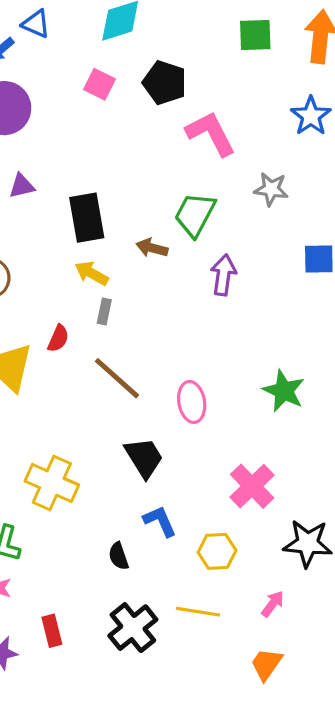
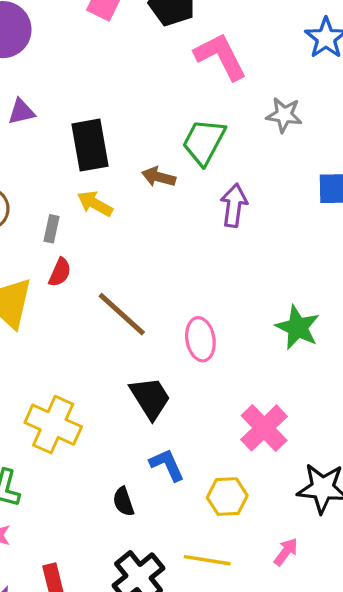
gray rectangle: (104, 311) -> (51, 229), moved

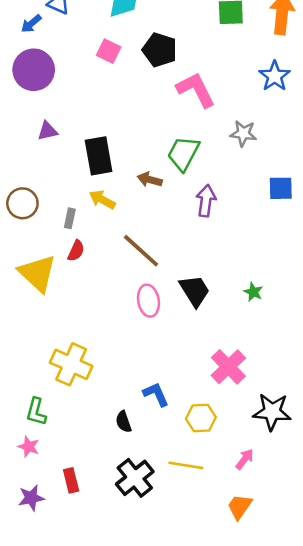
brown line: (122, 314) -> (141, 251), moved
green star: (298, 328) -> (253, 292), size x0.6
pink ellipse: (200, 339) -> (148, 301), moved
black trapezoid: (150, 398) -> (195, 291), moved

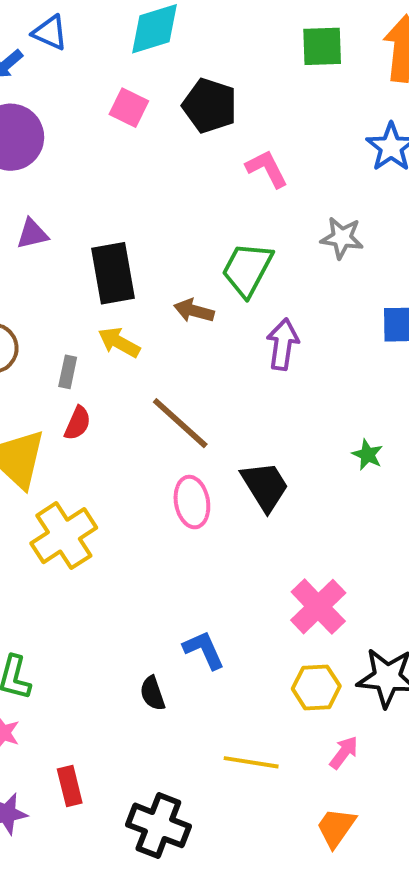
pink L-shape: (196, 90) -> (267, 169), size x0.7
green star: (253, 292) -> (368, 455), moved
yellow cross: (71, 364) -> (64, 536), moved, turned 33
yellow hexagon: (201, 418) -> (316, 687), moved
black cross: (135, 478) -> (158, 825), moved, turned -30

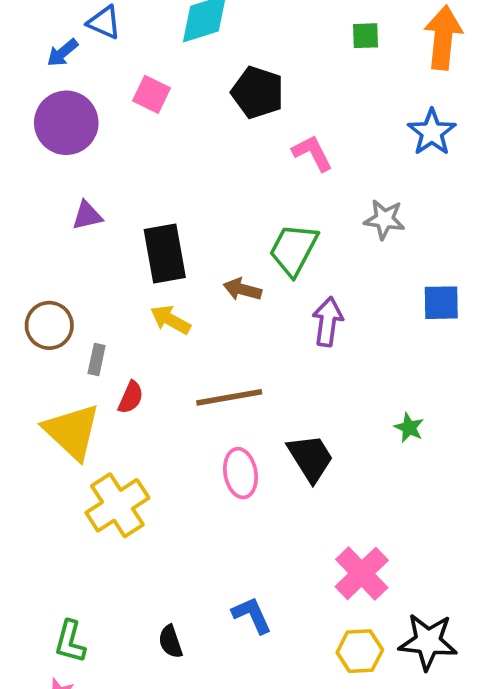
green square: (322, 46) -> (365, 36), size x0.7
pink square: (129, 108) -> (152, 94), moved
gray rectangle: (68, 372) -> (97, 359), moved
brown line: (180, 423) -> (229, 397), turned -52
black semicircle: (153, 693) -> (170, 642), moved

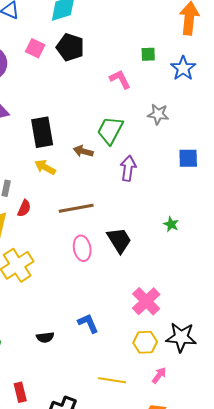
green square: (365, 36) -> (148, 54), moved
black pentagon: (258, 92) -> (70, 47), moved
black semicircle: (170, 642) -> (45, 337), turned -78

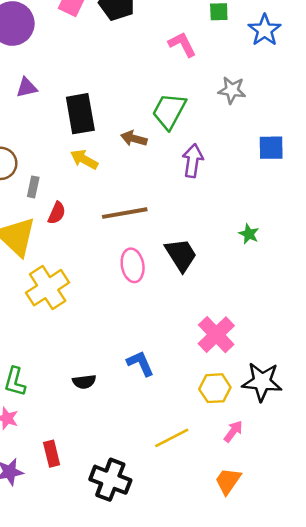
yellow line: (112, 380) -> (172, 438), turned -36

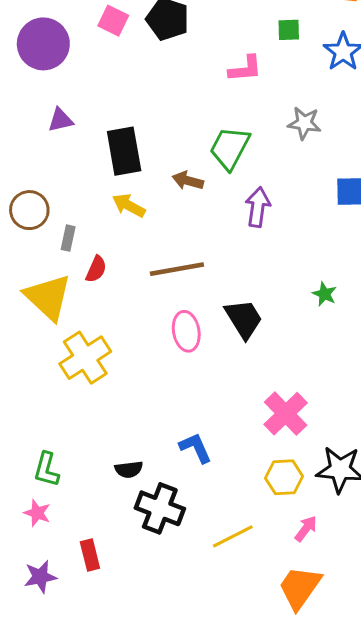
pink L-shape: (182, 44) -> (245, 69), turned 112
black cross: (110, 480) -> (160, 508), moved
orange trapezoid: (228, 481) -> (300, 588), size x1.4

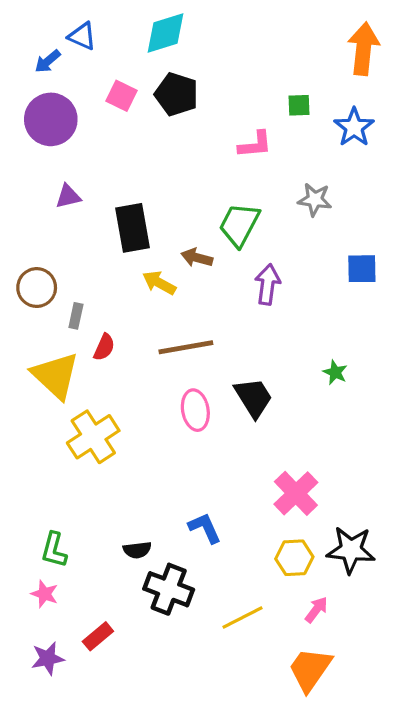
yellow arrow: (129, 205) -> (159, 283), moved
red rectangle: (90, 555) -> (98, 636), turned 64

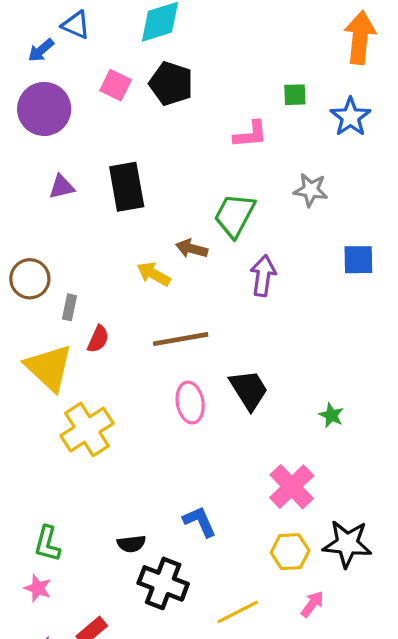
black rectangle: (132, 228) -> (127, 187), moved
green star: (335, 372) -> (331, 415), moved

